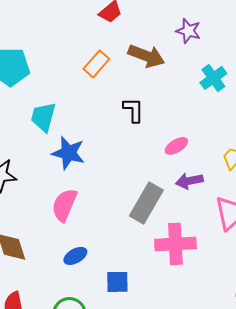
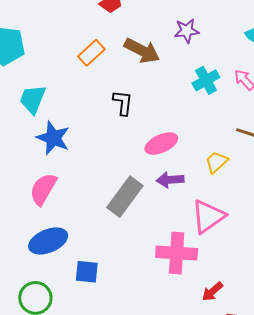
purple star: (188, 31) -> (187, 31), turned -30
pink ellipse: (176, 146) -> (161, 144), size x1.4
pink cross: (175, 244) -> (177, 253), moved
blue ellipse: (75, 256) -> (48, 241), size x1.6

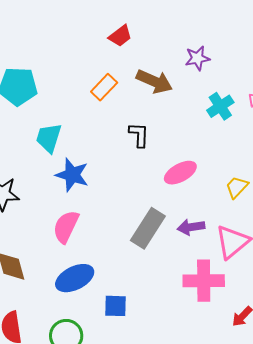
purple arrow: (170, 180) -> (191, 227), moved

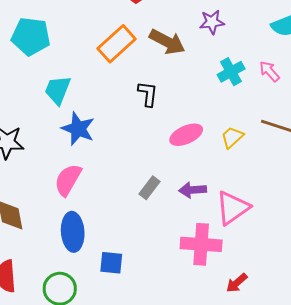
orange rectangle: (104, 87) -> (117, 44), size x1.4
yellow trapezoid: (237, 187) -> (232, 137), moved
gray rectangle: (148, 228) -> (150, 188), size x0.6
blue ellipse: (75, 278) -> (73, 232), turned -72

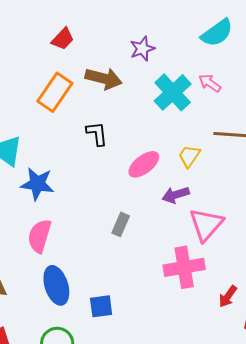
cyan cross: (231, 72) -> (173, 92), size x1.4
purple arrow: (193, 190) -> (176, 195), moved

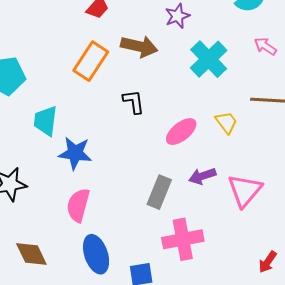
pink arrow: (210, 83) -> (265, 46), moved
yellow trapezoid: (189, 156) -> (226, 122), turned 110
purple arrow: (176, 195) -> (202, 176), moved
gray rectangle: (121, 224) -> (159, 192), size x1.4
pink cross: (184, 267) -> (183, 239), moved

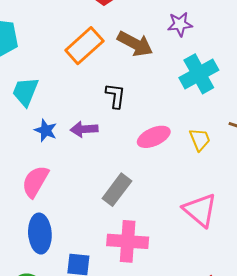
blue star: (75, 153) -> (46, 130), size x0.7
purple arrow: (202, 176) -> (84, 129), moved
pink triangle: (245, 190) -> (200, 210), turned -45

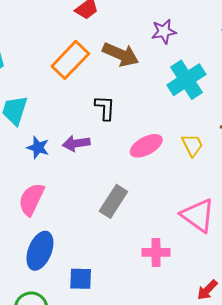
blue ellipse: (40, 234) -> (40, 251), turned 30
pink cross: (128, 241) -> (156, 252), moved, size x0.7

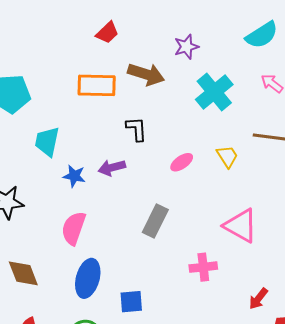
orange rectangle: (70, 60) -> (97, 85), turned 54
pink ellipse: (146, 146) -> (182, 162), size x0.7

